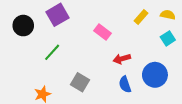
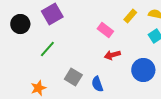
pink rectangle: (102, 32) -> (105, 30), moved
blue semicircle: (125, 84) -> (97, 84), moved

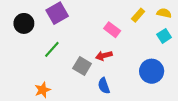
red arrow: (112, 55) -> (104, 56), moved
gray square: (73, 77) -> (82, 66), moved

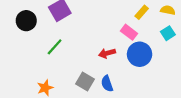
pink rectangle: (112, 30) -> (129, 32), moved
gray square: (82, 66) -> (85, 81), moved
blue circle: (152, 71) -> (140, 54), moved

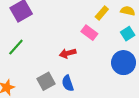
blue circle: (140, 54) -> (124, 63), moved
gray square: (85, 81) -> (46, 81), turned 30

